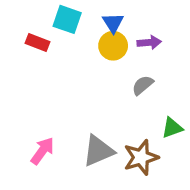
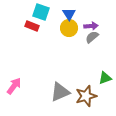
red rectangle: (38, 42) -> (32, 26), moved
gray semicircle: (143, 85) -> (92, 37), moved
pink arrow: (42, 151) -> (14, 86), moved

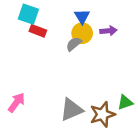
cyan square: (41, 12) -> (28, 14), moved
gray semicircle: (92, 37) -> (74, 44), moved
green triangle: (105, 78) -> (125, 102), moved

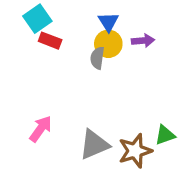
cyan square: (28, 14) -> (37, 19), turned 36
gray semicircle: (74, 44) -> (97, 58), turned -42
pink arrow: (16, 102) -> (41, 129), moved

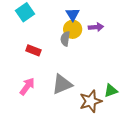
red rectangle: (50, 41) -> (33, 50), moved
gray triangle: (94, 145) -> (62, 84), moved

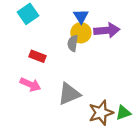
purple arrow: (96, 27) -> (107, 30), size x1.5
pink arrow: (27, 86) -> (30, 84), moved, turned 78
green triangle: (111, 91) -> (123, 113), moved

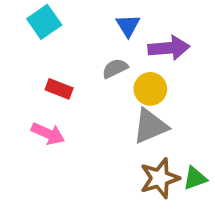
yellow circle: (81, 33) -> (150, 89), moved
gray semicircle: (73, 43) -> (115, 68), turned 56
gray triangle: (69, 94) -> (150, 126), moved

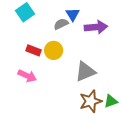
gray semicircle: (115, 68) -> (61, 24), moved
yellow circle: (150, 89) -> (54, 50), moved

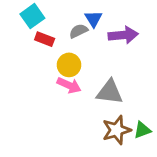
red rectangle: (33, 50) -> (45, 39), moved
gray triangle: (85, 72) -> (110, 92), turned 30
pink arrow: (27, 76) -> (69, 85), moved

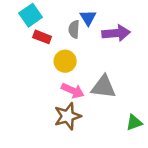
gray semicircle: (78, 31) -> (74, 29), turned -60
pink arrow: (69, 85) -> (73, 91), moved
brown star: (116, 130) -> (68, 116), moved

